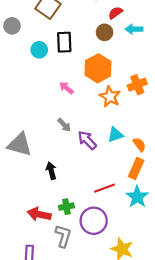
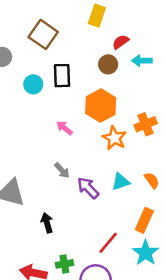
orange semicircle: (139, 145) -> (152, 180), moved
red line: (105, 188) -> (108, 243), turned -30

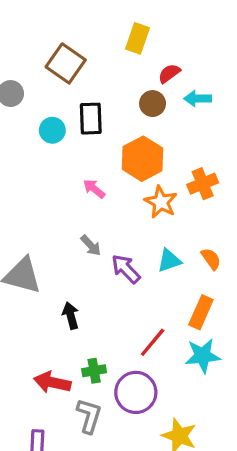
cyan star: (146, 253) -> (203, 356), turned 30

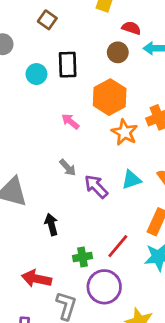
brown square: (66, 63) -> (47, 20), size x0.6
red semicircle: (169, 73) -> (131, 28), turned 54
green cross: (94, 371) -> (83, 257), moved

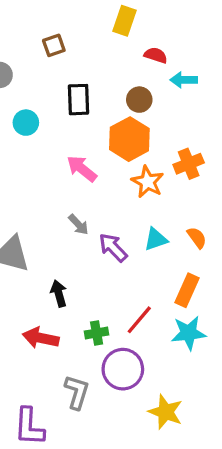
brown square: (47, 20) -> (54, 45), turned 36
brown circle: (118, 52) -> (139, 100), moved
cyan circle: (36, 74) -> (26, 123), moved
pink arrow: (70, 121) -> (82, 169), size x1.4
red arrow: (36, 279) -> (41, 338), moved

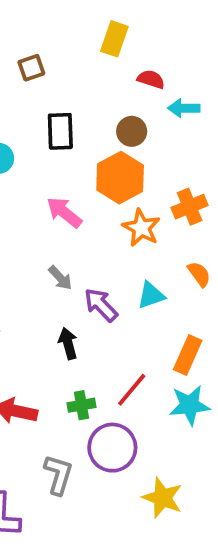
orange semicircle: (197, 238) -> (199, 274), moved
black arrow: (59, 294) -> (68, 343), moved

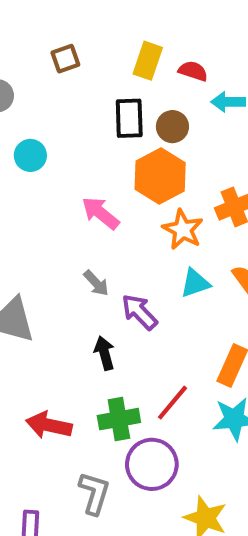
yellow rectangle: (114, 39) -> (148, 61), moved
black rectangle: (60, 131) -> (129, 118), moved
cyan triangle: (151, 295) -> (195, 283), moved
green cross: (82, 405) -> (119, 419), size x1.4

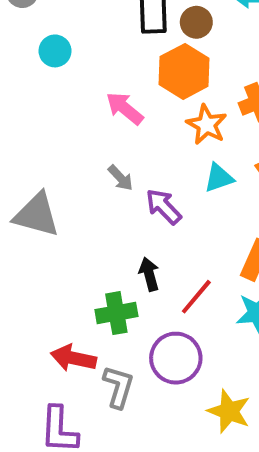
black arrow: (104, 353) -> (149, 274), moved
green cross: (119, 419) -> (116, 313), moved
red arrow: (49, 425) -> (73, 358), moved

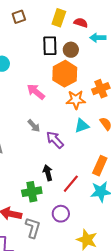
orange star: (207, 125) -> (76, 100), turned -30
purple circle: (176, 358) -> (61, 214), size x0.7

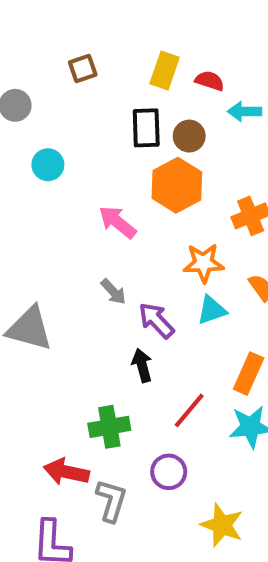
orange star: (76, 100) -> (203, 263), moved
cyan triangle: (82, 126) -> (212, 310), moved
black arrow: (48, 173) -> (142, 365), moved

